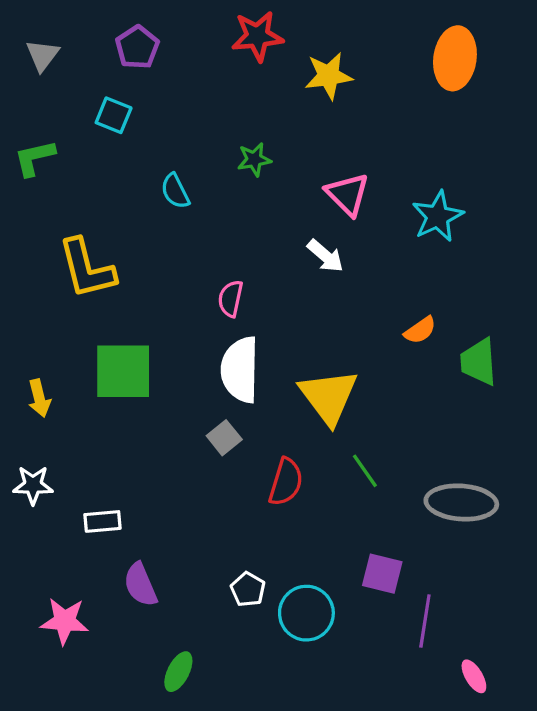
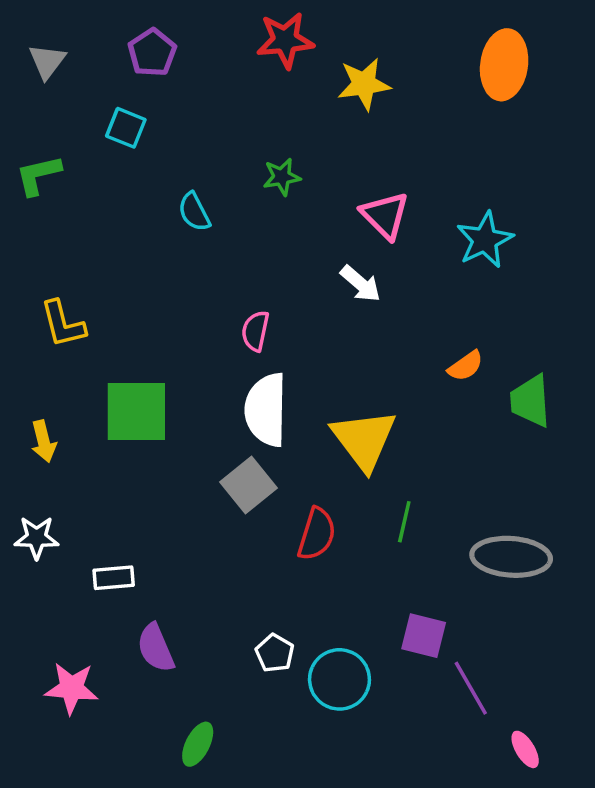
yellow L-shape: (87, 269) -> (63, 324), moved, size x0.7
gray square: (224, 438) -> (248, 485), size x1.4
green line: (365, 471) -> (404, 522), turned 48
purple line: (425, 621) -> (471, 688), turned -39

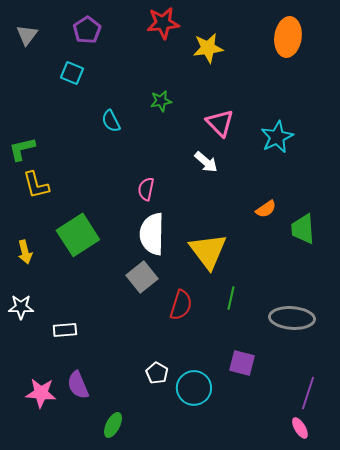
green L-shape: (38, 175) -> (22, 149), moved
green square: (136, 411) -> (78, 235), turned -33
purple semicircle: (156, 648) -> (78, 385), moved
purple line: (471, 688) -> (308, 393), moved, turned 48

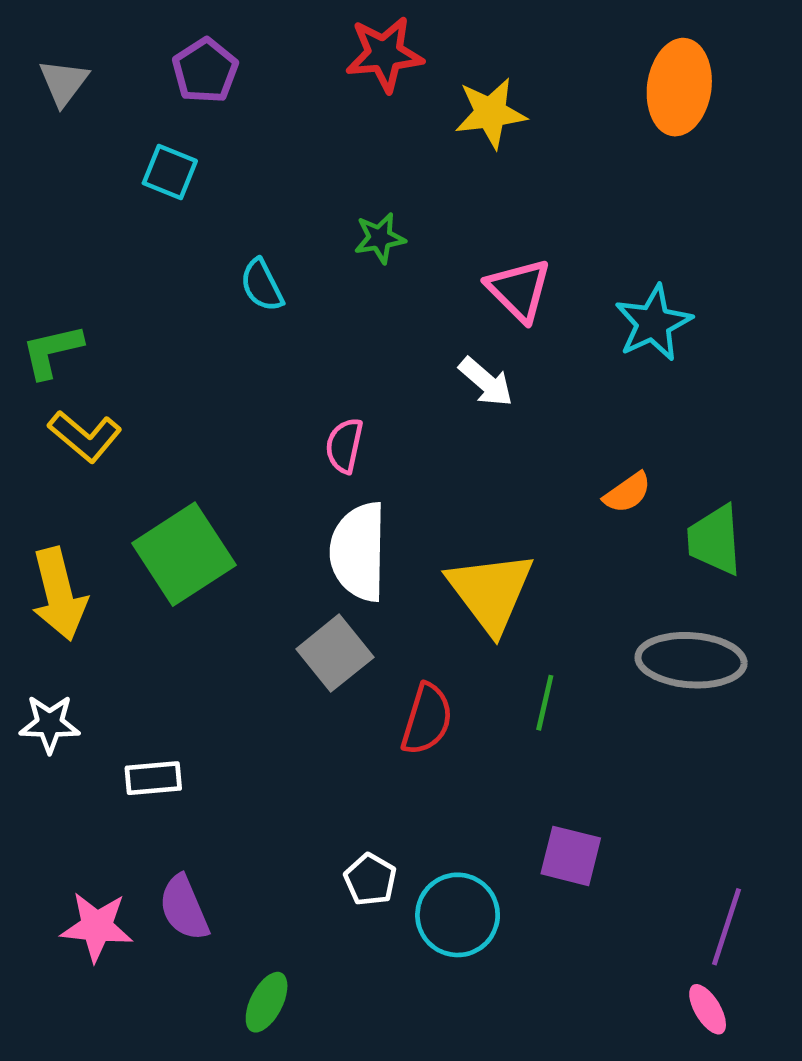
yellow L-shape: (36, 185) -> (85, 436), turned -36
yellow arrow: (25, 252) -> (59, 594), size x1.6
gray ellipse: (292, 318) -> (691, 660), moved

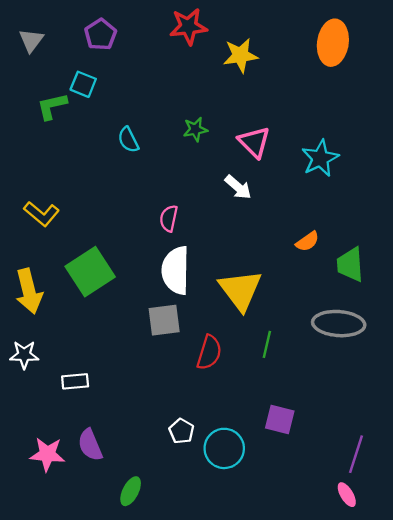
green star: (380, 238) -> (195, 129), moved
green L-shape: (52, 351) -> (52, 106), moved
gray square: (335, 653) -> (164, 320), turned 32

